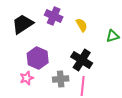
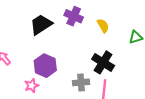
purple hexagon: (38, 58) -> (45, 66), moved
pink star: (27, 78) -> (32, 86), moved

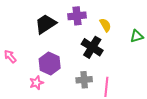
purple cross: (74, 16) -> (77, 16), turned -30
black cross: (103, 62) -> (92, 47), moved

